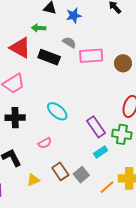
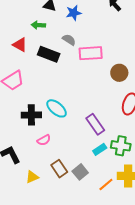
red triangle: (20, 48) -> (20, 45), size x0.7
brown circle: (123, 63) -> (119, 73), moved
black cross: (15, 118) -> (31, 115), moved
green cross: (122, 134) -> (121, 146), moved

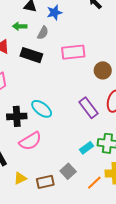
gray semicircle: (69, 40) -> (43, 33), moved, turned 88
purple rectangle: (95, 124) -> (89, 108), moved
pink semicircle: (44, 140) -> (30, 141), size x1.6
brown rectangle: (59, 169) -> (45, 182), moved, turned -66

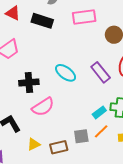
cyan ellipse: (42, 109) -> (66, 73), moved
gray square: (68, 171) -> (81, 136), turned 35
orange line: (94, 183) -> (101, 131), moved

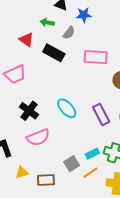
black cross: (29, 82) -> (29, 111), turned 30
gray square: (81, 136) -> (72, 164), moved, turned -35

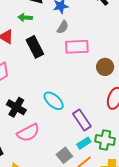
gray semicircle: (69, 33) -> (63, 27), moved
black rectangle: (54, 53) -> (35, 47), turned 40
purple rectangle: (101, 114) -> (82, 120), moved

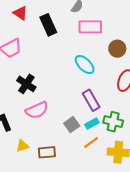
cyan ellipse: (54, 101) -> (85, 65), moved
gray square: (64, 155) -> (72, 125), moved

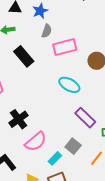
black cross: (26, 84) -> (19, 119), turned 36
cyan rectangle: (92, 124) -> (55, 158), moved

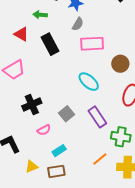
pink semicircle: (36, 142) -> (44, 130), size x0.6
gray square: (73, 146) -> (66, 114), moved

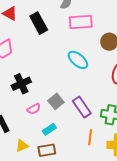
gray square: (66, 114) -> (56, 101), moved
purple rectangle: (97, 117) -> (82, 107), moved
orange line: (100, 159) -> (90, 137), turned -42

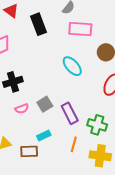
cyan rectangle: (49, 129) -> (44, 135), moved

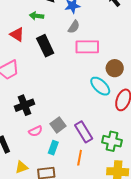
cyan ellipse: (72, 66) -> (100, 86), moved
cyan rectangle: (44, 135) -> (53, 148), moved, turned -40
orange line: (74, 144) -> (80, 158), moved

